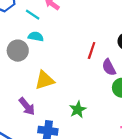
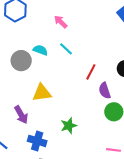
cyan line: (33, 15) -> (66, 49), moved

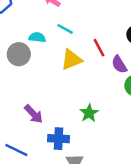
red line: (91, 72) -> (99, 48), turned -42
yellow triangle: (42, 93) -> (71, 60), moved

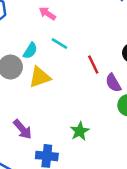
cyan semicircle: (37, 37) -> (30, 51), turned 112
yellow triangle: (71, 60) -> (40, 77), moved

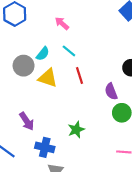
red line: (93, 64) -> (79, 75), moved
yellow triangle: (40, 77) -> (48, 78), turned 30

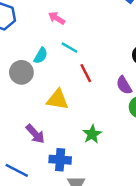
yellow triangle: (48, 78) -> (58, 99), moved

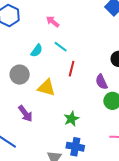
gray circle: (21, 72) -> (20, 75), moved
red line: (86, 73) -> (72, 69), turned 35
blue cross: (60, 160) -> (75, 147), moved

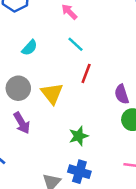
cyan semicircle: (37, 51) -> (29, 48), moved
gray circle: (20, 75) -> (18, 88), moved
yellow triangle: (46, 88) -> (52, 94), turned 30

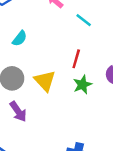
cyan line: (76, 44) -> (84, 20), moved
green star: (79, 136) -> (82, 85), moved

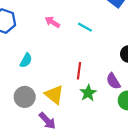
cyan line: (84, 20) -> (85, 27), moved
purple arrow: (18, 112) -> (47, 121), moved

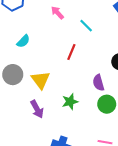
red line: (79, 71) -> (71, 52), moved
green star: (88, 93) -> (70, 102), moved
purple arrow: (47, 121) -> (37, 109), moved

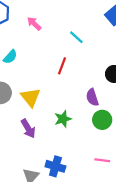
pink arrow: (57, 13) -> (34, 24), moved

